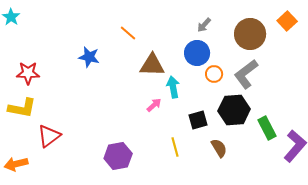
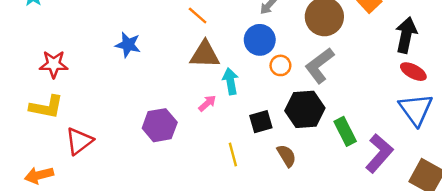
orange line: (128, 33) -> (198, 15), moved
purple hexagon: (118, 156) -> (160, 125), moved

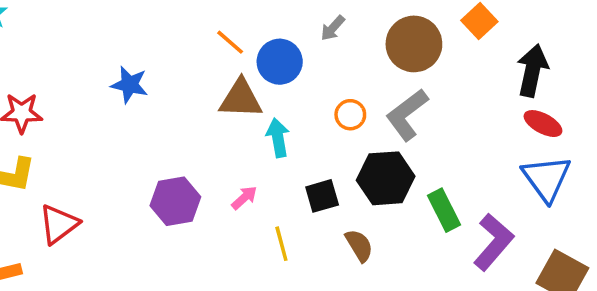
blue circle: (260, 40) -> (280, 62), moved
pink arrow: (207, 103) -> (244, 198), moved

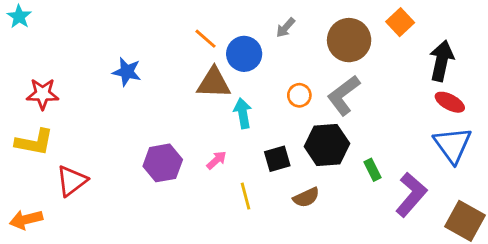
green rectangle: (444, 210) -> (373, 170), size x0.7
brown semicircle: (359, 245) -> (306, 197), turned 96

